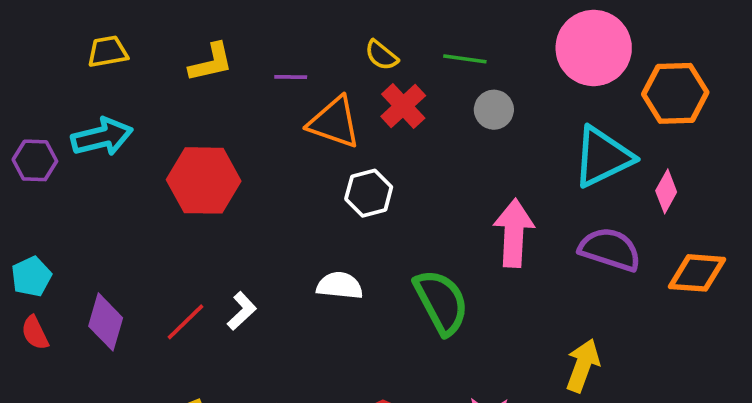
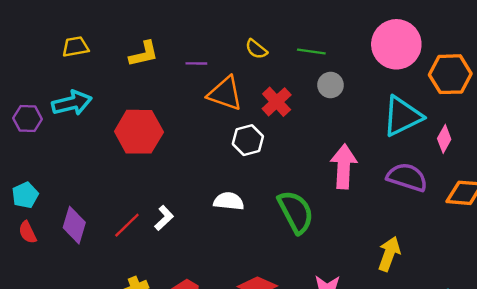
red cross: (403, 106) -> (277, 102), moved

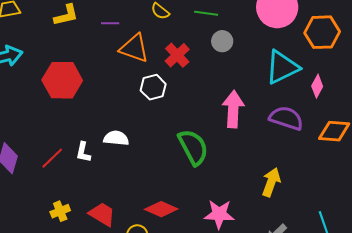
white semicircle: (229, 201) -> (116, 138), moved
white L-shape: (164, 218) -> (83, 152), turned 145

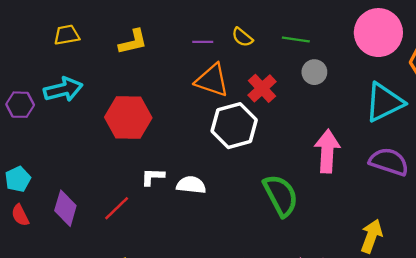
purple line: (110, 23) -> (203, 42), moved
white hexagon: (153, 87) -> (234, 126), size x1.5
white L-shape: (83, 152) -> (153, 177), moved, turned 80

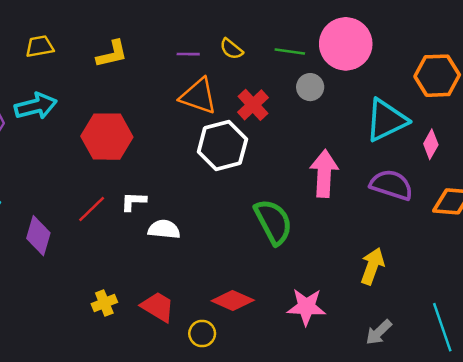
pink circle: (378, 33) -> (346, 44), moved
white semicircle: (191, 185) -> (164, 229), moved
red line: (117, 208) -> (92, 209), moved

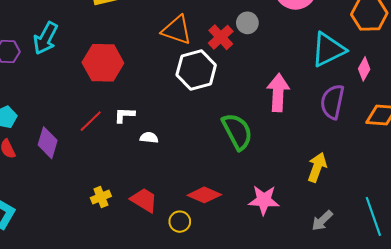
gray circle: (310, 87) -> (247, 23), moved
cyan arrow: (36, 106) -> (46, 38), turned 132
purple semicircle: (391, 185) -> (332, 102), turned -96
white semicircle: (164, 229) -> (149, 138), size x0.7

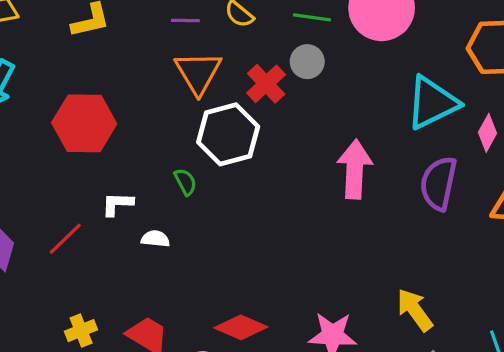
orange triangle: (177, 30) -> (198, 73), turned 40
red line: (91, 121) -> (65, 239), moved
green semicircle: (237, 131) -> (185, 182), moved, size x0.5
yellow arrow: (317, 167) -> (415, 310), moved, turned -56

